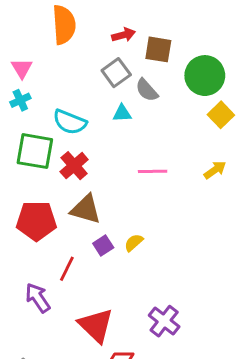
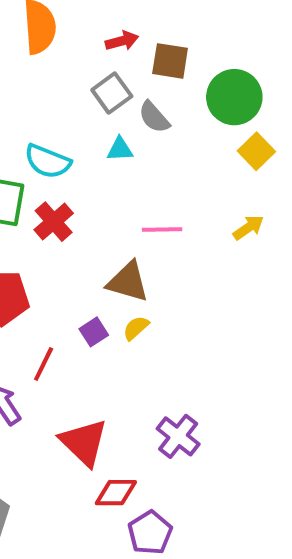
brown triangle: (86, 209) -> (128, 282), moved

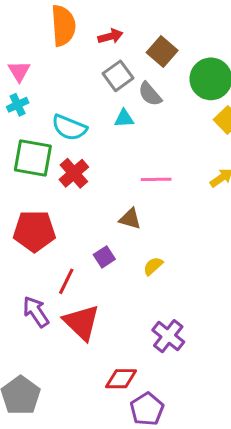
red arrow: (122, 41) -> (110, 36), moved
brown square: (170, 61) -> (162, 51), turned 32
brown triangle: (128, 282) -> (130, 219), size x0.7
yellow semicircle: (136, 328) -> (153, 266), moved
red triangle: (84, 442) -> (82, 322), moved

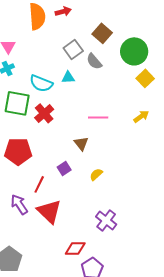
red arrow: (110, 36) -> (63, 11), moved
cyan triangle: (124, 118) -> (68, 77), moved
brown triangle: (130, 219) -> (81, 143), turned 35

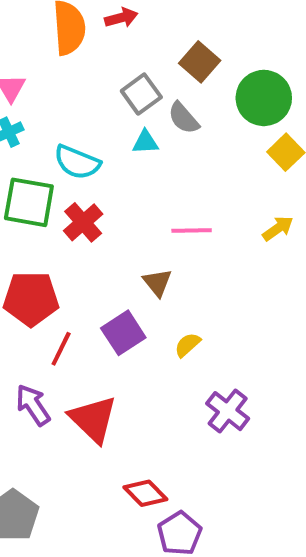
cyan triangle: (68, 77) -> (145, 142), moved
purple square: (64, 168) -> (123, 333), size x1.5
red line: (39, 184) -> (61, 349), moved
purple cross: (106, 220) -> (228, 411), moved
red diamond: (75, 248) -> (145, 493), turned 45

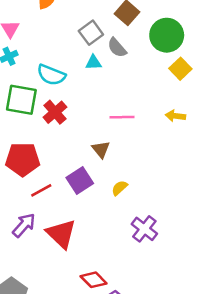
yellow arrow: (278, 228) -> (175, 116), turned -138
red line: (61, 349) -> (41, 190), turned 35
purple arrow: (33, 405) -> (24, 225), turned 75

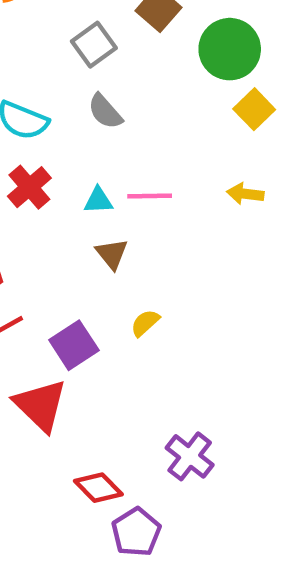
gray semicircle: (117, 48) -> (105, 111), moved
cyan triangle: (93, 63) -> (98, 200), moved
purple square: (80, 180) -> (74, 345), moved
purple cross: (144, 229) -> (190, 456), moved

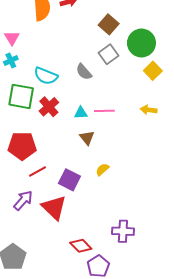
gray square: (94, 45) -> (109, 54), moved
purple square: (74, 345) -> (69, 180), turned -30
purple cross: (190, 456) -> (123, 231), turned -35

